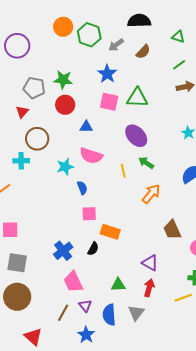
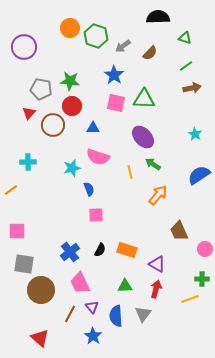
black semicircle: (139, 21) -> (158, 17), moved
brown circle: (37, 139) -> (53, 125), moved
orange rectangle: (110, 232) -> (127, 250), moved
brown circle: (17, 297) -> (41, 290), moved

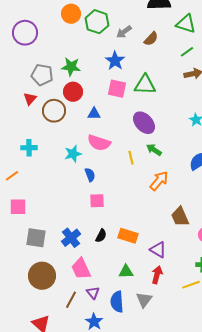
green triangle: (185, 38) -> (186, 24), size x1.5
pink square: (17, 231) -> (18, 207), moved
gray square: (24, 264) -> (36, 238), moved

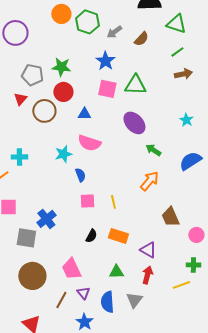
cyan cross: (29, 148) -> (19, 157), moved
green arrow: (154, 150) -> (153, 150), moved
yellow line: (131, 158) -> (113, 202), moved
blue cross: (71, 238) -> (46, 219), moved

